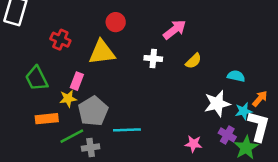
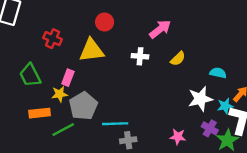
gray cross: (91, 147) -> (128, 140), moved

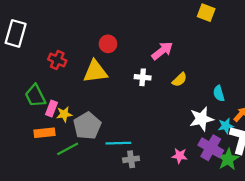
cyan semicircle: (218, 73) -> (219, 93), turned -119
pink rectangle: (68, 78) -> (51, 108), moved
purple cross: (210, 128) -> (211, 148), size x1.5

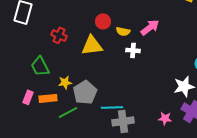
yellow semicircle: (180, 80) -> (123, 31), moved, turned 56
pink rectangle: (51, 108) -> (28, 97), moved
gray cross: (131, 159) -> (123, 121), size x1.5

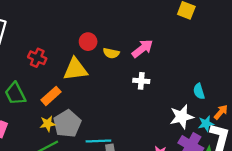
white cross: (133, 50) -> (141, 81), moved
yellow star: (65, 82) -> (48, 124), moved
orange rectangle: (48, 98) -> (51, 96), moved, turned -36

